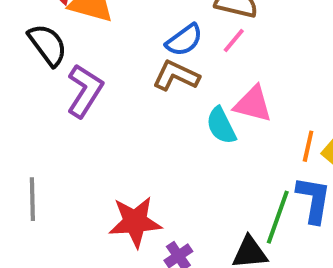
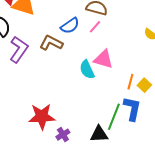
brown L-shape: (176, 76) -> (51, 43), moved

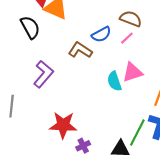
purple L-shape: (19, 49) -> (43, 74), moved
pink triangle: (103, 59) -> (132, 72), turned -40

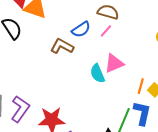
purple L-shape: (43, 74) -> (20, 109), moved

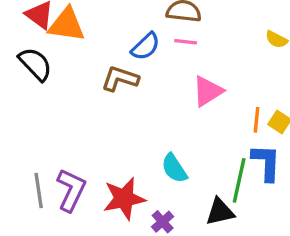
pink line: (106, 31) -> (186, 42), turned 64
cyan semicircle: (97, 73) -> (174, 168), moved

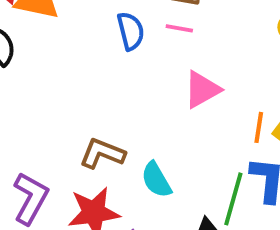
blue semicircle: (146, 46) -> (131, 31), turned -64
brown L-shape: (120, 79) -> (102, 153), moved

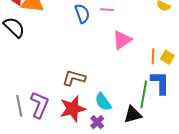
cyan semicircle: (156, 180) -> (103, 102), moved

